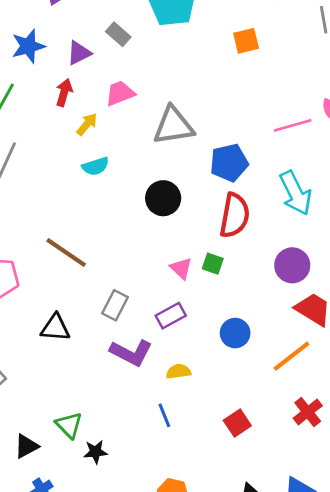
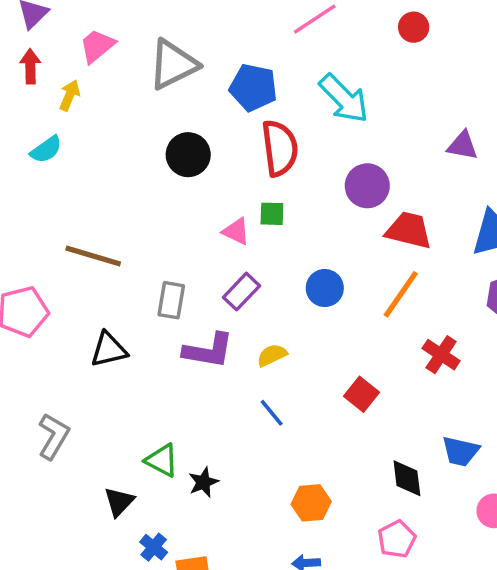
blue pentagon: (229, 163) -> (253, 87), turned -30
cyan semicircle: (96, 166) -> (46, 149), moved

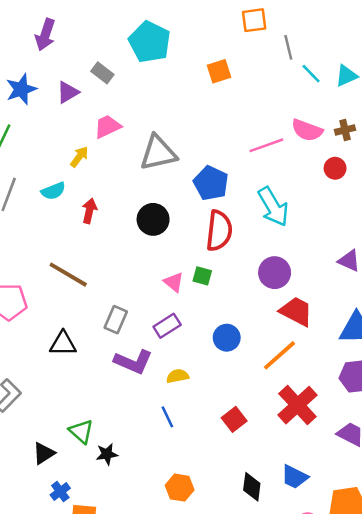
red arrow: (30, 66) -> (89, 211), moved
red cross: (441, 355) -> (297, 405), size x1.5

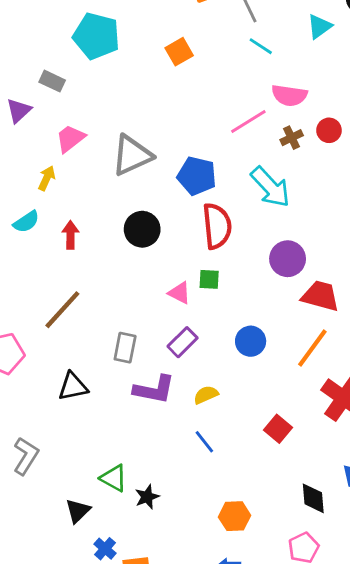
cyan line: (311, 74) -> (261, 46), moved
brown cross: (345, 130) -> (292, 138), moved
brown line: (68, 275) -> (62, 310), turned -66

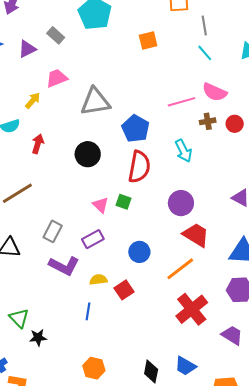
cyan arrow: (270, 187) -> (184, 151), size x0.7
red square: (278, 429) -> (124, 290), moved
blue line: (204, 442) -> (88, 311), turned 30

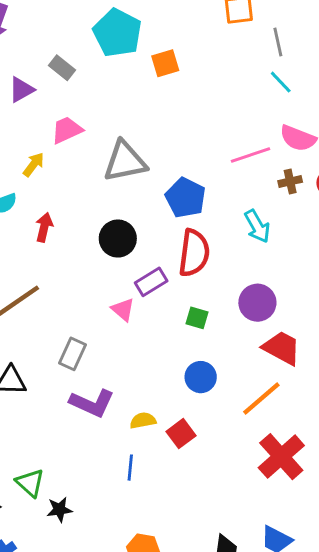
orange square: (148, 41) -> (165, 63), moved
green square: (123, 202) -> (197, 318), moved
pink triangle: (101, 205) -> (123, 310), moved
purple rectangle: (93, 239) -> (151, 282), moved

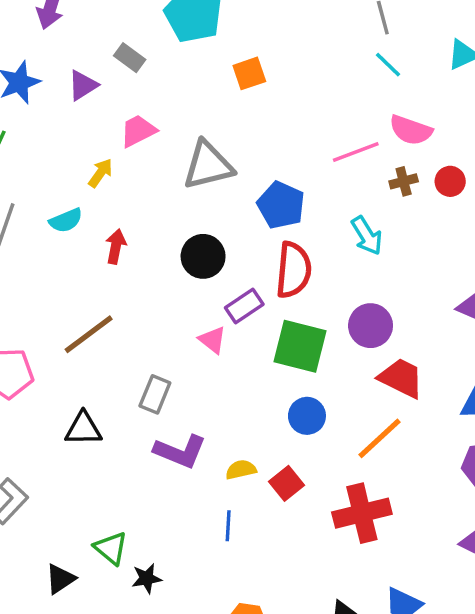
orange square: (165, 63) -> (249, 73), moved
green square: (197, 318) -> (300, 346), size x2.0
red cross: (281, 457) -> (362, 513), moved, turned 30

